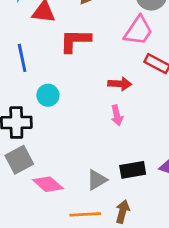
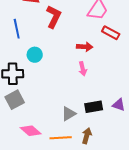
red L-shape: (75, 41) -> (54, 17), turned 115
pink diamond: (48, 184) -> (31, 131), moved

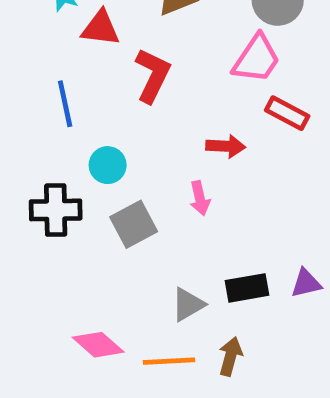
pink arrow: (83, 69) -> (200, 198), moved
gray square: (15, 100) -> (134, 224), moved
purple triangle: (119, 105) -> (306, 283), turned -32

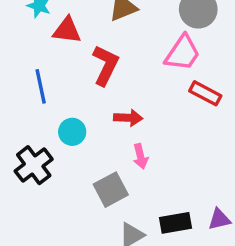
red arrow: (226, 146) -> (128, 118), moved
black cross: (56, 210) -> (34, 165), turned -36
gray square: (134, 224) -> (111, 190), moved

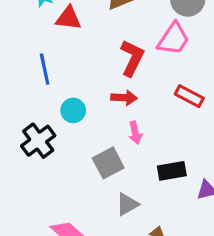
red L-shape: (105, 65) -> (132, 58), moved
red rectangle: (205, 93) -> (189, 96), moved
black rectangle: (175, 223) -> (172, 171), moved

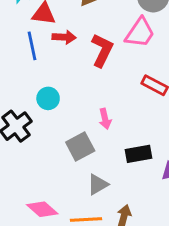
blue line: (45, 69) -> (32, 46), moved
red arrow: (124, 98) -> (64, 37), moved

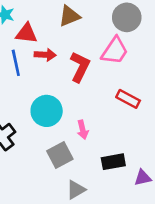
cyan circle: (48, 98) -> (47, 111), moved, size x1.5

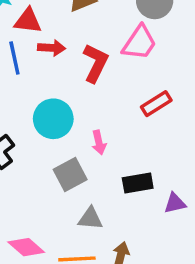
red rectangle: (128, 99) -> (156, 104), turned -60
gray triangle: (76, 190) -> (90, 218), turned 35

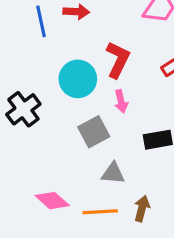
red L-shape: (95, 63) -> (118, 60), moved

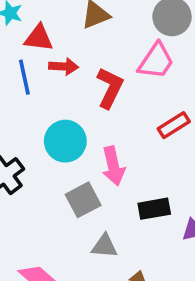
red L-shape: (118, 60) -> (110, 88), moved
pink arrow: (121, 101) -> (113, 166), size x1.5

